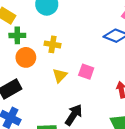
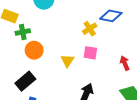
yellow cross: (53, 44) -> (90, 29), moved, turned -32

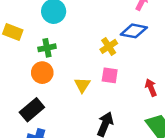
green cross: (23, 32) -> (47, 48), moved

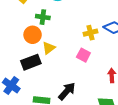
yellow triangle: (82, 85) -> (49, 48), moved
black rectangle: (32, 110) -> (31, 62), moved

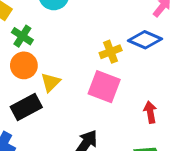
green cross: (43, 17) -> (22, 36), moved, turned 32
pink square: (83, 55) -> (104, 87), size x1.5

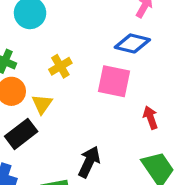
yellow cross: (111, 52) -> (60, 66), moved
pink square: (104, 87) -> (114, 81), moved

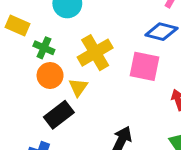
yellow cross: (60, 66) -> (95, 53), size x1.6

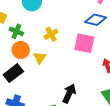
yellow cross: (95, 53) -> (51, 34), size x0.6
black rectangle: (59, 115) -> (13, 73), moved

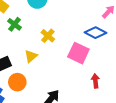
yellow cross: (51, 34) -> (48, 36), turned -32
orange circle: (21, 50) -> (17, 82), moved

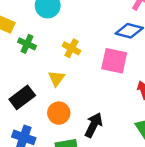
orange circle: (17, 82) -> (59, 113), moved

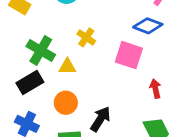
green cross: (27, 44) -> (41, 50), moved, size x1.5
yellow triangle: (56, 78) -> (67, 67), turned 48

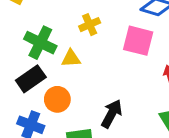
yellow cross: (86, 37) -> (90, 25), turned 36
orange circle: (66, 103) -> (57, 99), moved

